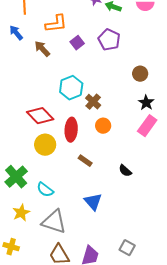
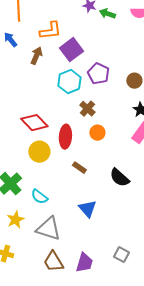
purple pentagon: (109, 40) -> (98, 74), moved
purple square: (77, 43) -> (71, 50), size x1.6
brown arrow: (42, 49) -> (36, 56), turned 66
cyan hexagon: (71, 88) -> (69, 82), moved
black semicircle: (125, 171) -> (119, 178), size x1.5

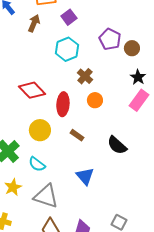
purple square: (71, 50) -> (69, 17), size x0.7
purple pentagon: (98, 74) -> (110, 39), moved
yellow circle: (39, 152) -> (40, 130), moved

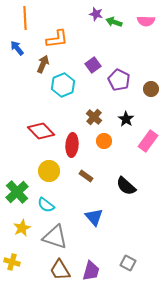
purple square: (69, 17) -> (93, 65), moved
brown circle: (132, 48) -> (151, 89), moved
cyan hexagon: (67, 49) -> (63, 85), moved
black star: (138, 77) -> (126, 119), moved

